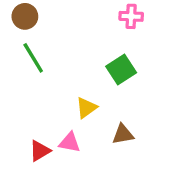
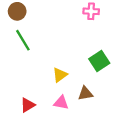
green square: (121, 69) -> (99, 61), moved
pink triangle: (70, 143) -> (61, 103), moved

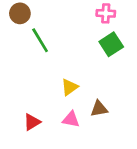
green line: (23, 40) -> (40, 40), moved
green square: (99, 61) -> (111, 44), moved

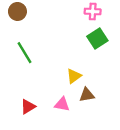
green line: (40, 40) -> (25, 53), moved
yellow triangle: (70, 87) -> (74, 76), moved

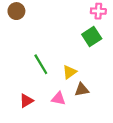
pink cross: (93, 11) -> (98, 11), moved
green line: (25, 53) -> (41, 64), moved

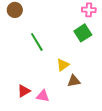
green line: (41, 64) -> (37, 42), moved
pink triangle: (58, 99) -> (43, 96), moved

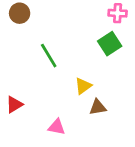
red triangle: (24, 91) -> (14, 105), moved

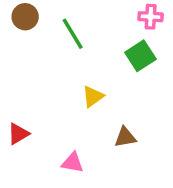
green line: (49, 56) -> (73, 34), moved
yellow triangle: (83, 86) -> (93, 96), moved

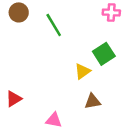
green square: (140, 56) -> (104, 54), moved
yellow triangle: (93, 96) -> (83, 71), moved

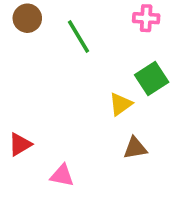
pink cross: (111, 12) -> (146, 18), moved
pink triangle: (54, 120) -> (62, 175), moved

